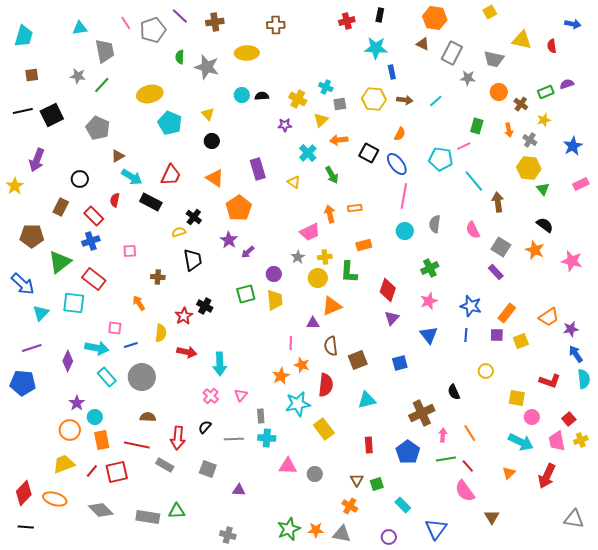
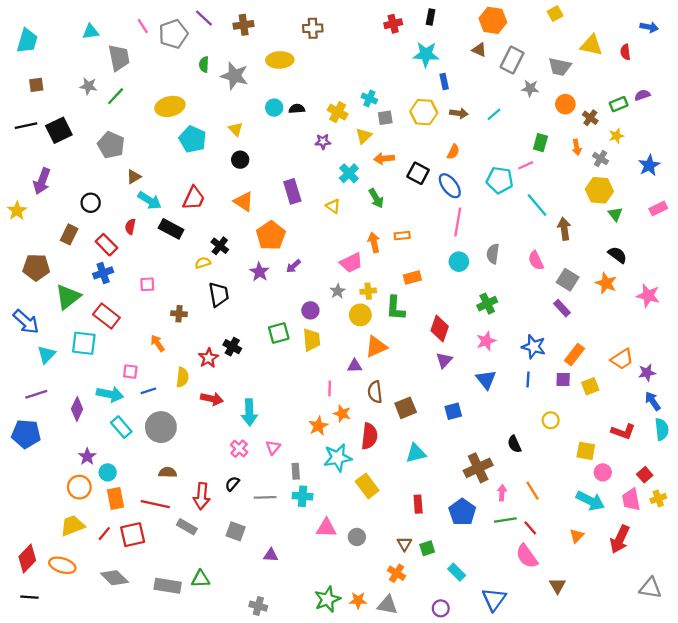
purple arrow: (248, 252) -> (293, 266), moved

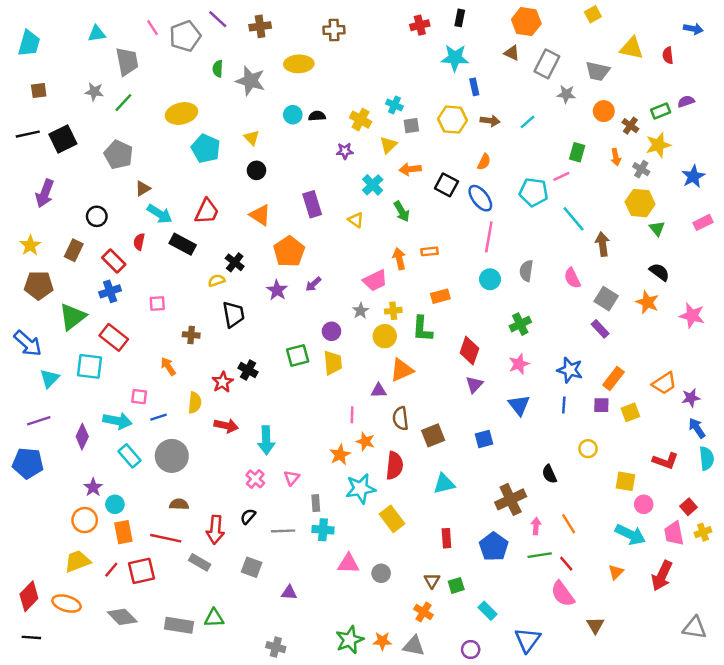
yellow star: (616, 136) -> (658, 145), size x1.5
yellow star: (17, 211) -> (30, 245), moved

